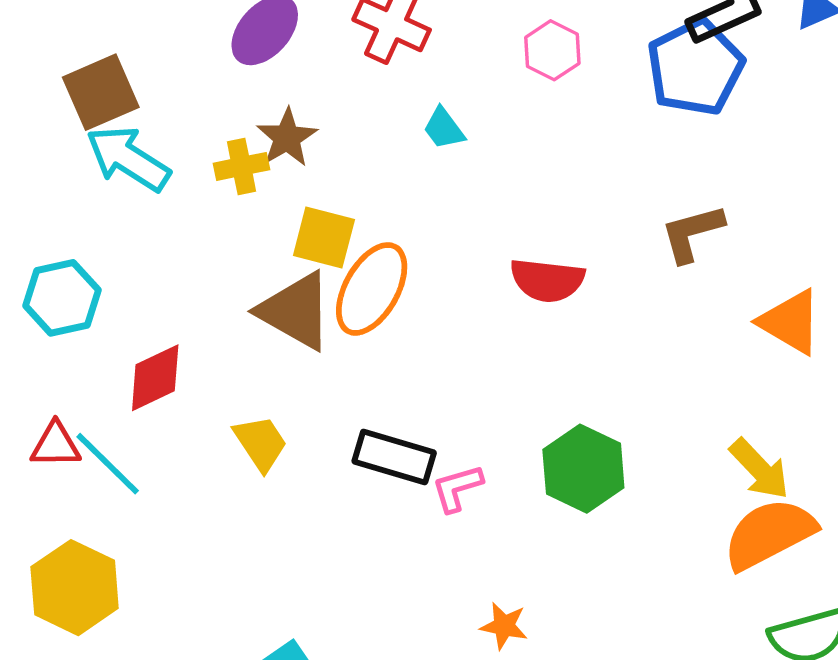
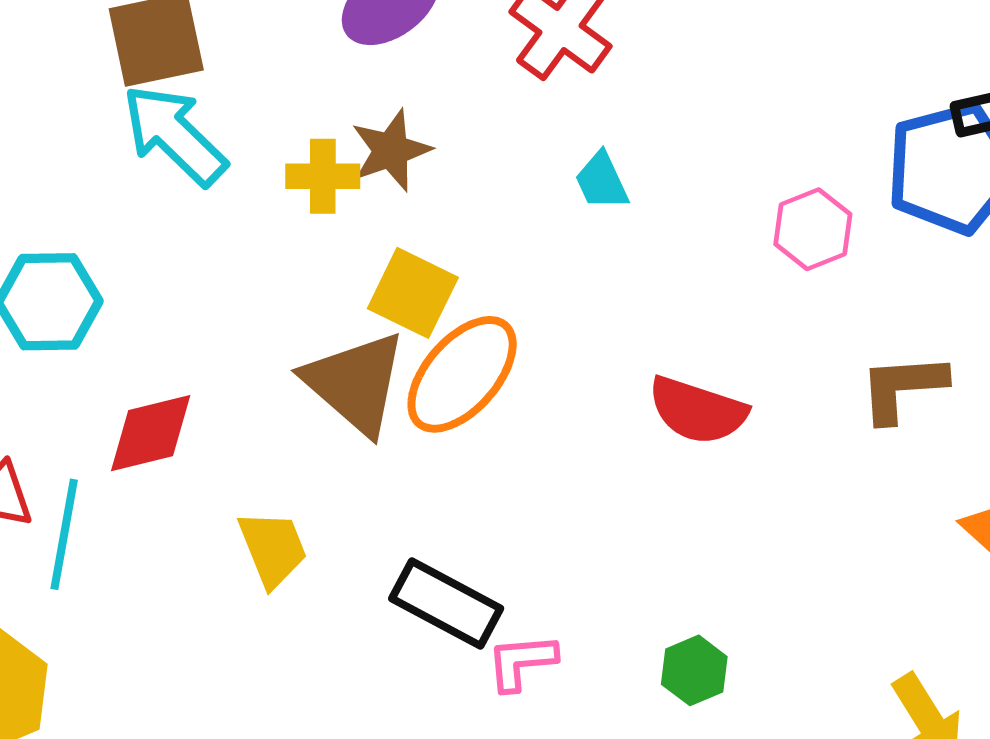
pink hexagon: (552, 50) -> (813, 229), moved
cyan line: (108, 464) -> (64, 534), turned 44
green hexagon: (583, 469) -> (694, 670), size x0.6

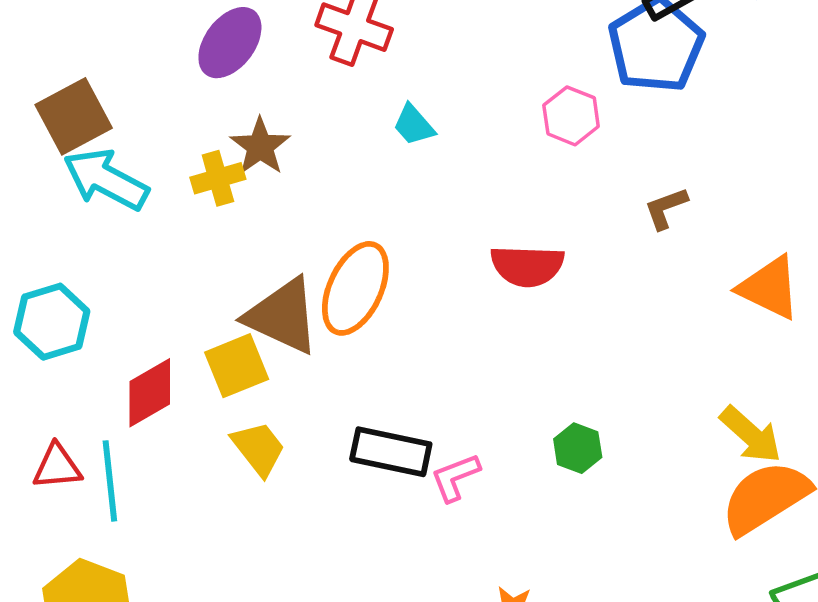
yellow square: (413, 293) -> (237, 366), moved, turned -32
brown L-shape: (903, 387) -> (666, 208), size x0.7

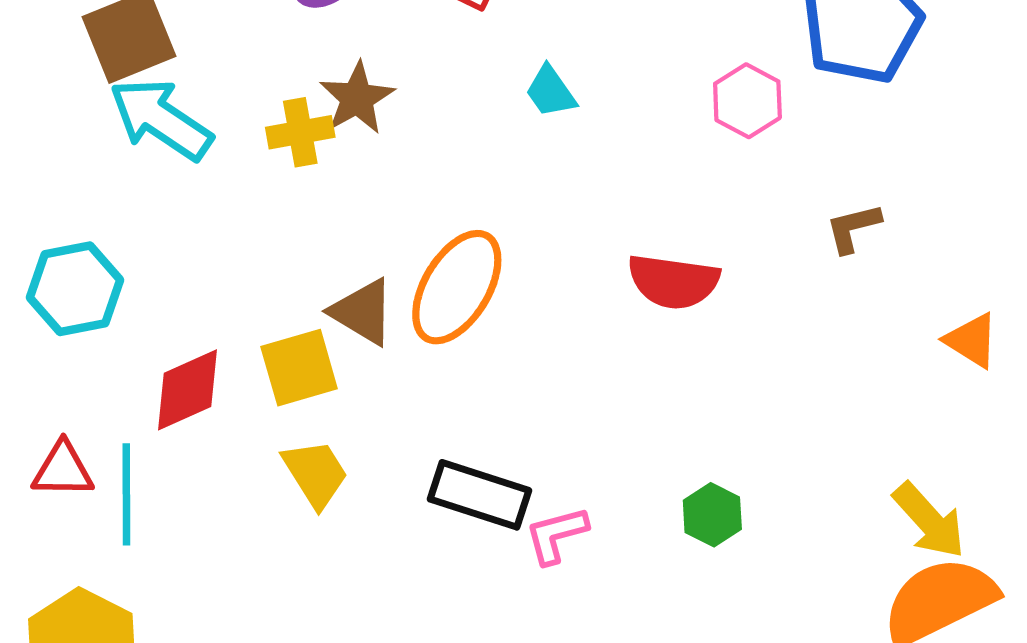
orange triangle: (769, 288) -> (972, 340), size x0.7
brown triangle: (282, 316) -> (363, 312), size x0.7

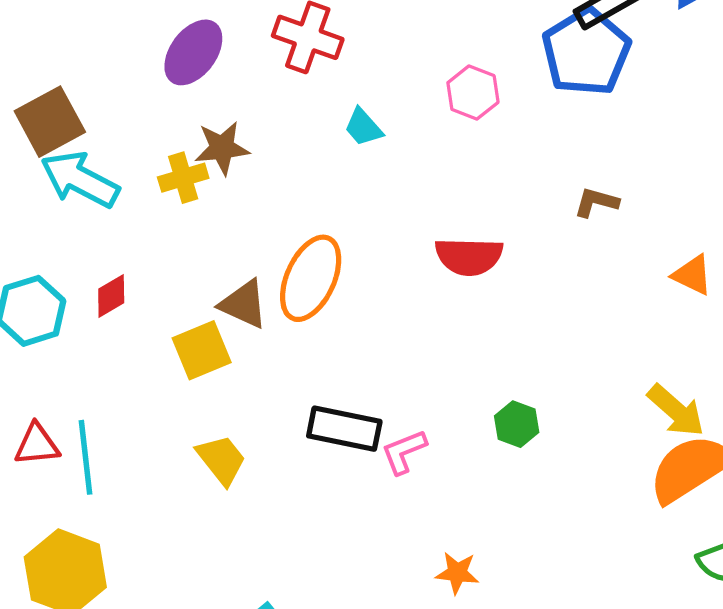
brown star: (357, 98) -> (222, 148), turned 30
pink hexagon: (747, 101) -> (473, 93), moved
brown L-shape: (853, 228) -> (596, 202), turned 36
red diamond: (188, 390) -> (111, 296), moved, size x0.7
yellow trapezoid: (315, 474) -> (221, 460), moved

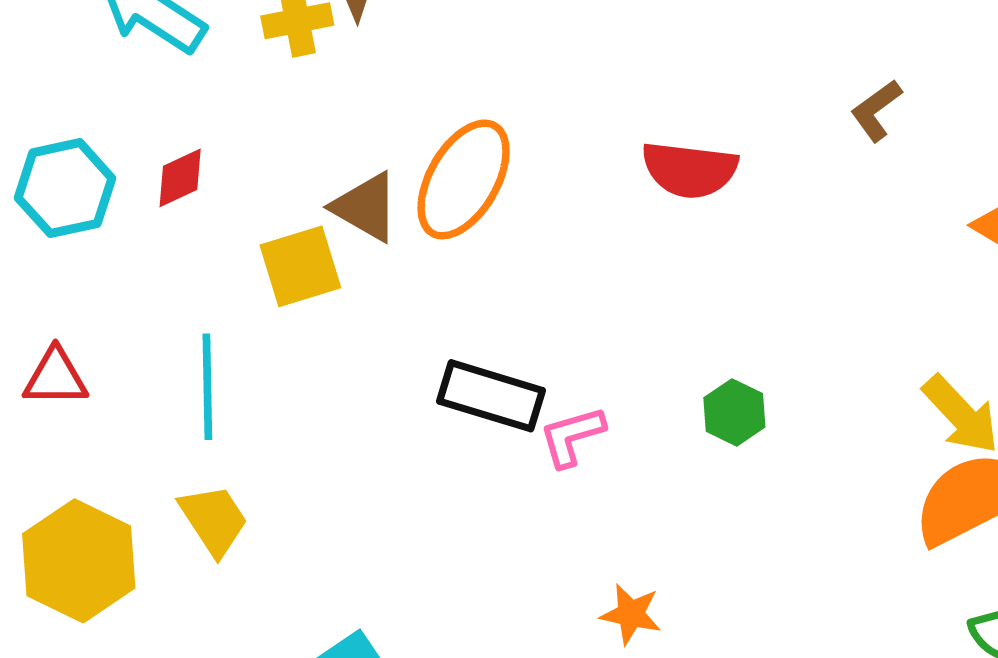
brown L-shape: (596, 202) -> (876, 110), turned -57
cyan line: (85, 457) -> (207, 387), moved
yellow trapezoid: (221, 460) -> (214, 520), moved

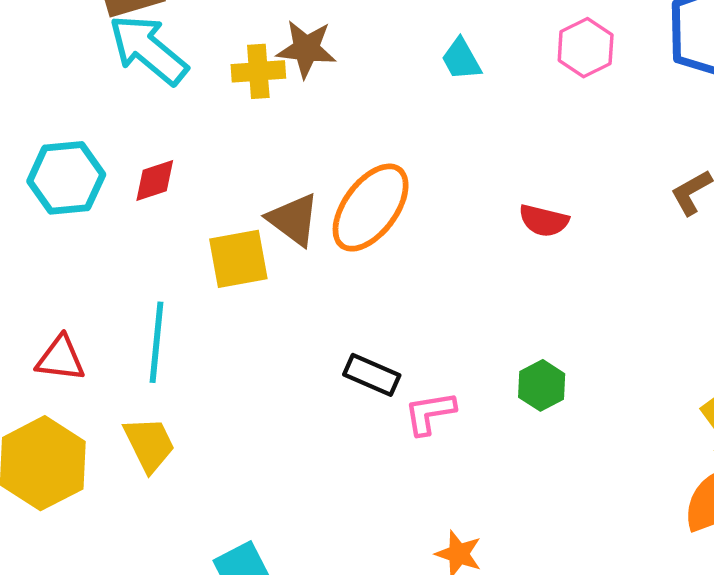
red semicircle: (690, 170) -> (544, 221), size x0.7
red triangle: (56, 377) -> (61, 359), moved
black rectangle: (491, 396) -> (372, 375), size x0.7
green hexagon: (734, 412) -> (542, 385), moved

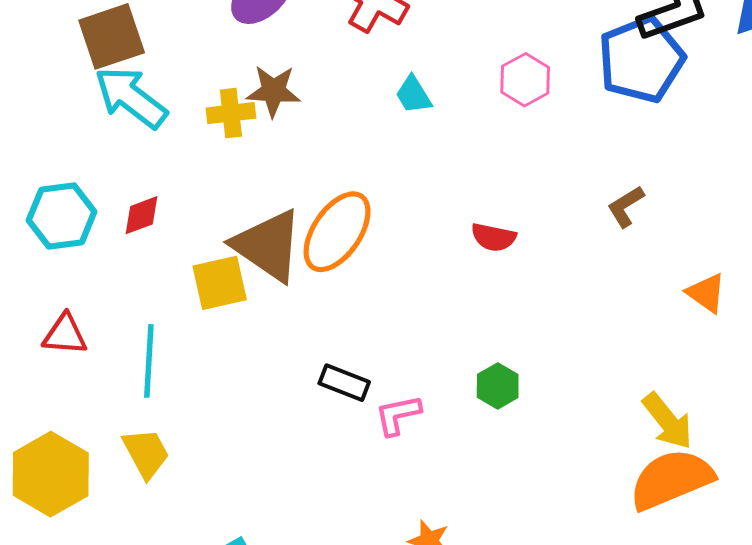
brown triangle: (293, 220) -> (268, 245), size x1.5
red triangle: (61, 359) -> (65, 335), moved

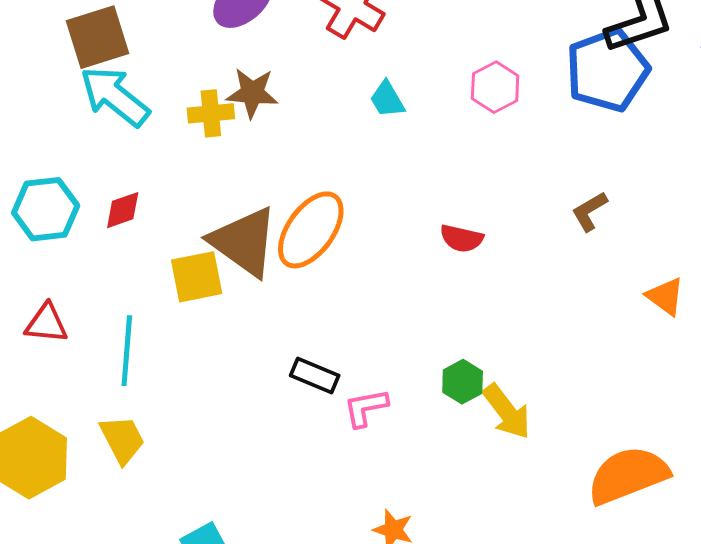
yellow arrow: (668, 421) -> (507, 412), moved

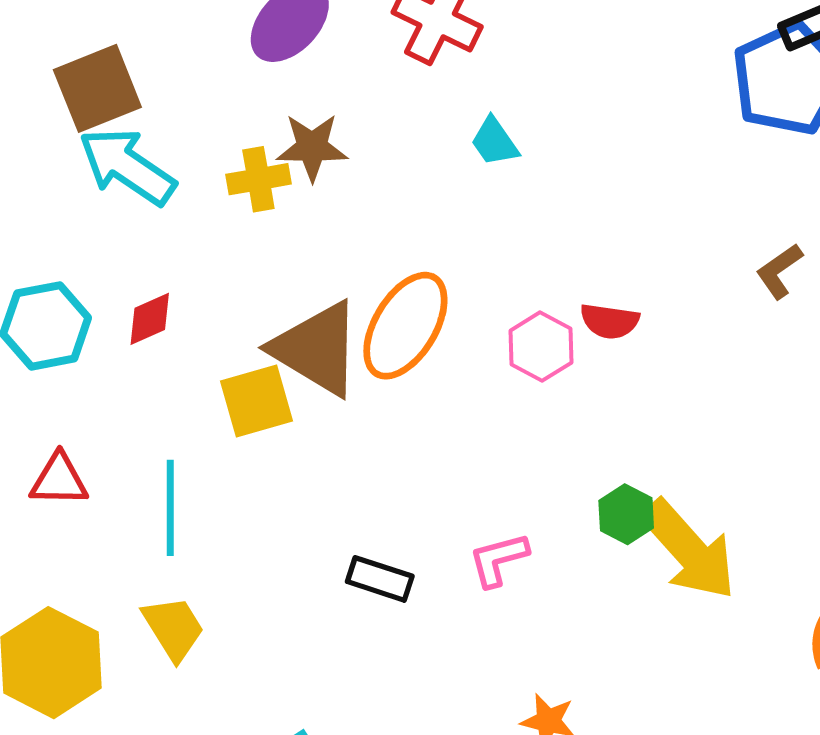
pink hexagon: (495, 87) -> (541, 347), moved
black rectangle: (315, 375) -> (380, 579), moved
yellow arrow: (507, 412) -> (689, 550), size x1.4

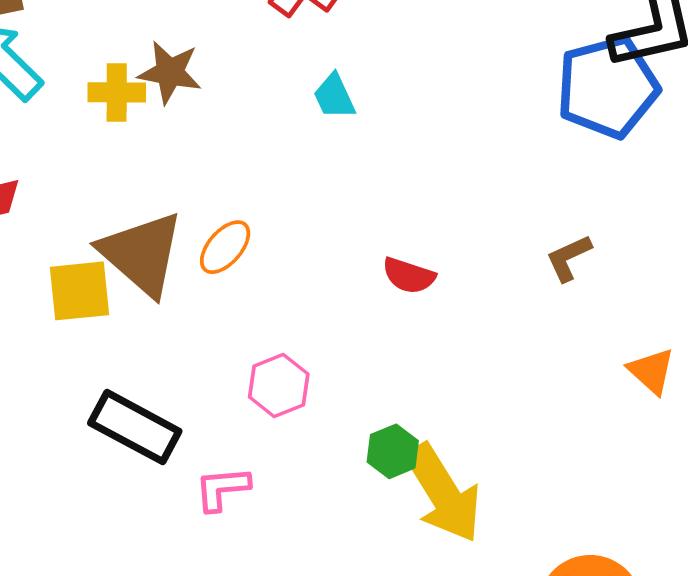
orange ellipse: (405, 326) -> (225, 247), size x0.6
pink hexagon: (541, 347) -> (279, 385), moved
pink L-shape: (498, 560) -> (222, 489), moved
black rectangle: (380, 579) -> (135, 427), moved, size x1.5

